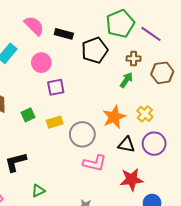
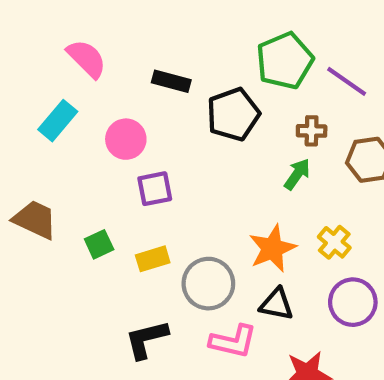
pink semicircle: (34, 26) -> (87, 59), moved
black triangle: (126, 145) -> (276, 304), moved
black L-shape: (16, 162) -> (146, 339), moved

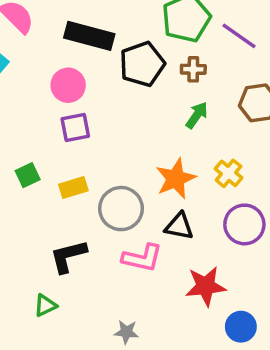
black rectangle: (171, 81) -> (89, 36), size x1.5
brown cross: (312, 131) -> (193, 69), moved
pink circle: (126, 139) -> (68, 85), moved

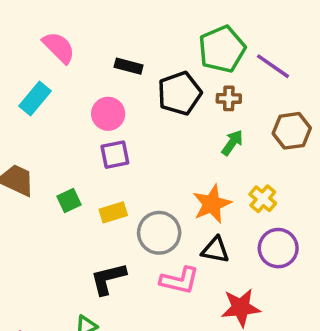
black rectangle: (89, 36) -> (129, 66), size x0.6

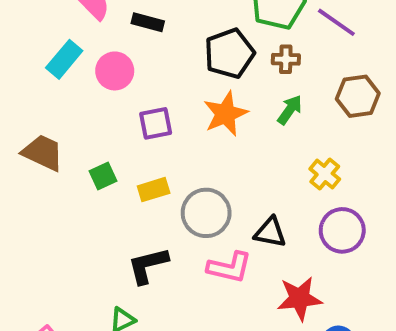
black rectangle: (129, 66) -> (148, 22), moved
pink circle: (108, 114) -> (115, 71), moved
orange star: (212, 204) -> (226, 114), moved

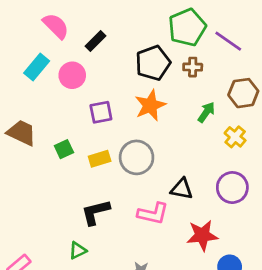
black rectangle: (148, 22) -> (95, 41), turned -60
green arrow: (290, 110) -> (206, 112), moved
yellow cross: (325, 174) -> (235, 137), moved
gray circle: (206, 213) -> (137, 157), moved

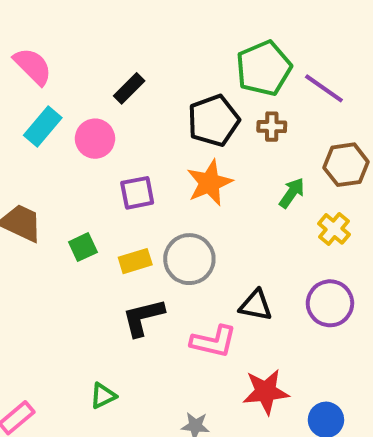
pink semicircle: (56, 26) -> (33, 66), moved
black L-shape: (95, 212) -> (143, 317), moved
red star: (202, 235) -> (266, 392), moved

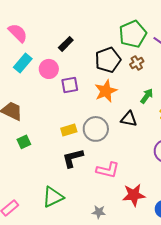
brown cross: (272, 127) -> (137, 63), turned -32
purple square: (137, 193) -> (70, 85), moved
green square: (83, 247) -> (24, 142), moved
black triangle: (256, 305) -> (129, 119), moved
green triangle: (103, 396) -> (53, 197), size x1.6

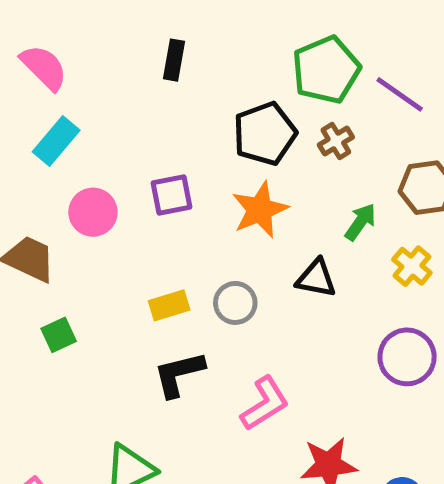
black rectangle: (66, 44) -> (174, 60), moved, turned -35
pink circle: (49, 69) -> (93, 212), moved
gray circle: (96, 129) -> (235, 303), size x0.7
pink L-shape: (108, 170) -> (265, 404), turned -45

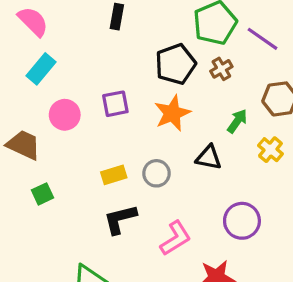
purple circle: (407, 357) -> (242, 221), moved

